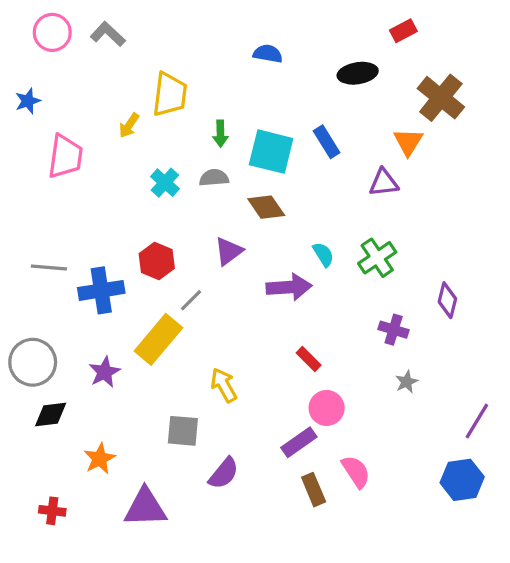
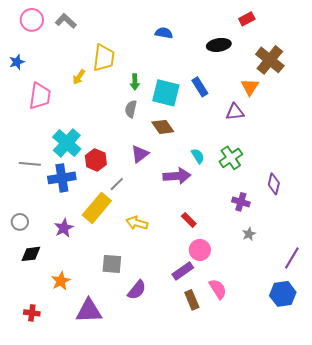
gray semicircle: (214, 178) -> (131, 109), turned -72
cyan cross: (165, 183) -> (67, 143), moved, size x1.6
gray circle: (33, 362) -> (20, 222), size x0.6
yellow arrow: (224, 385) -> (137, 223), moved, turned -45

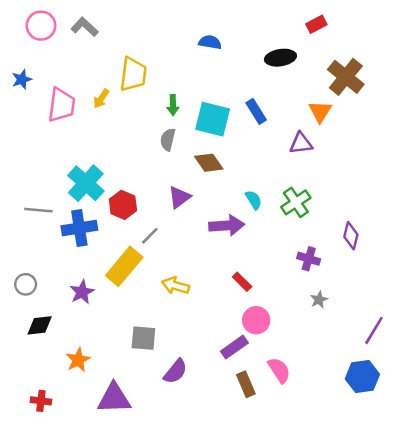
pink trapezoid: (40, 96) -> (61, 105), moved

